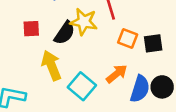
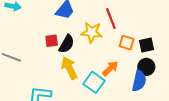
black semicircle: (65, 33) -> (67, 44), moved
orange arrow: (117, 74) -> (110, 68), moved
black circle: (162, 87) -> (146, 67), moved

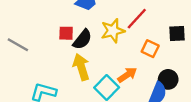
red line: (111, 18) -> (137, 19), turned 55
yellow star: (92, 32) -> (113, 31), turned -30
black square: (147, 45) -> (177, 33), moved

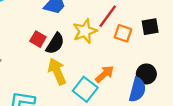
red square: (66, 33) -> (38, 39), turned 35
orange square: (150, 49) -> (123, 33), moved

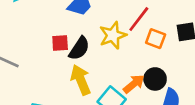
red square: (38, 39) -> (60, 43), turned -35
black circle: (146, 74) -> (155, 79), moved

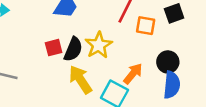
yellow star: (113, 35) -> (99, 45), moved
black circle: (155, 79) -> (168, 62), moved

